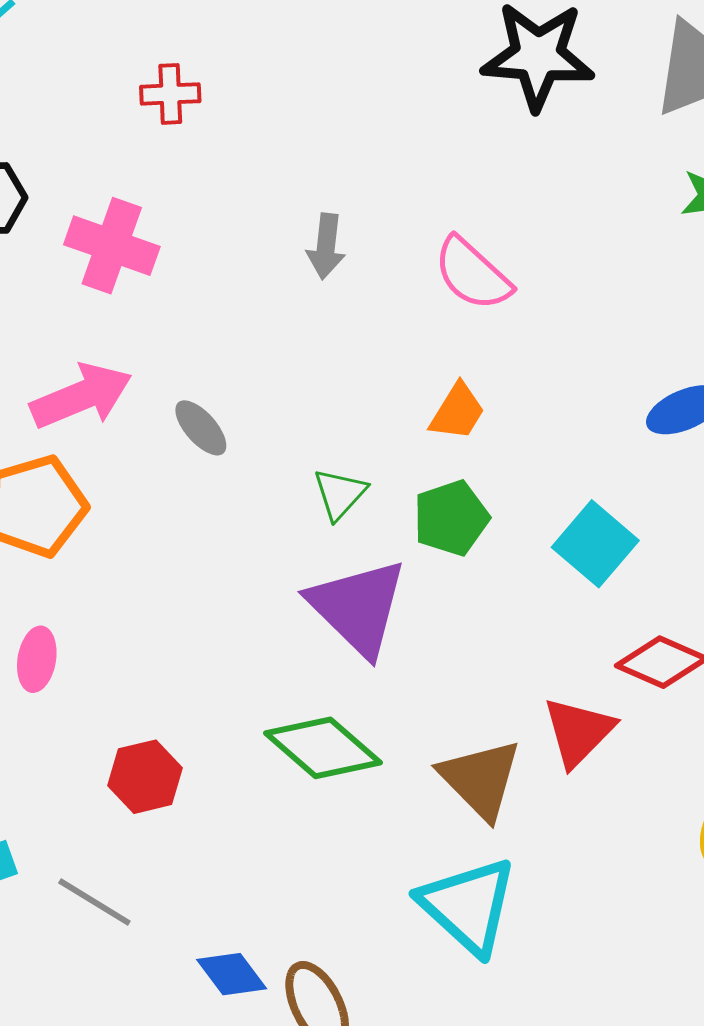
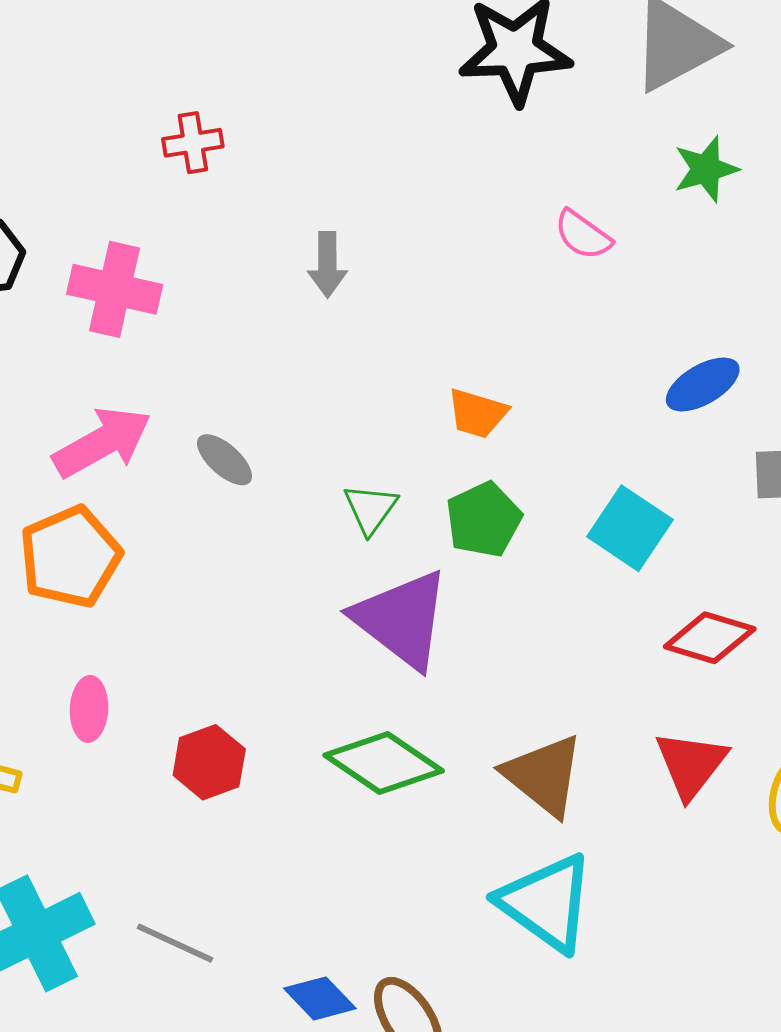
red cross: (170, 94) -> (193, 143), moved
pink semicircle: (472, 274) -> (583, 235), moved, size x0.7
orange trapezoid: (457, 412) -> (477, 413), turned 82
red triangle: (578, 732) -> (691, 764), moved
red hexagon: (145, 777) -> (209, 762), moved

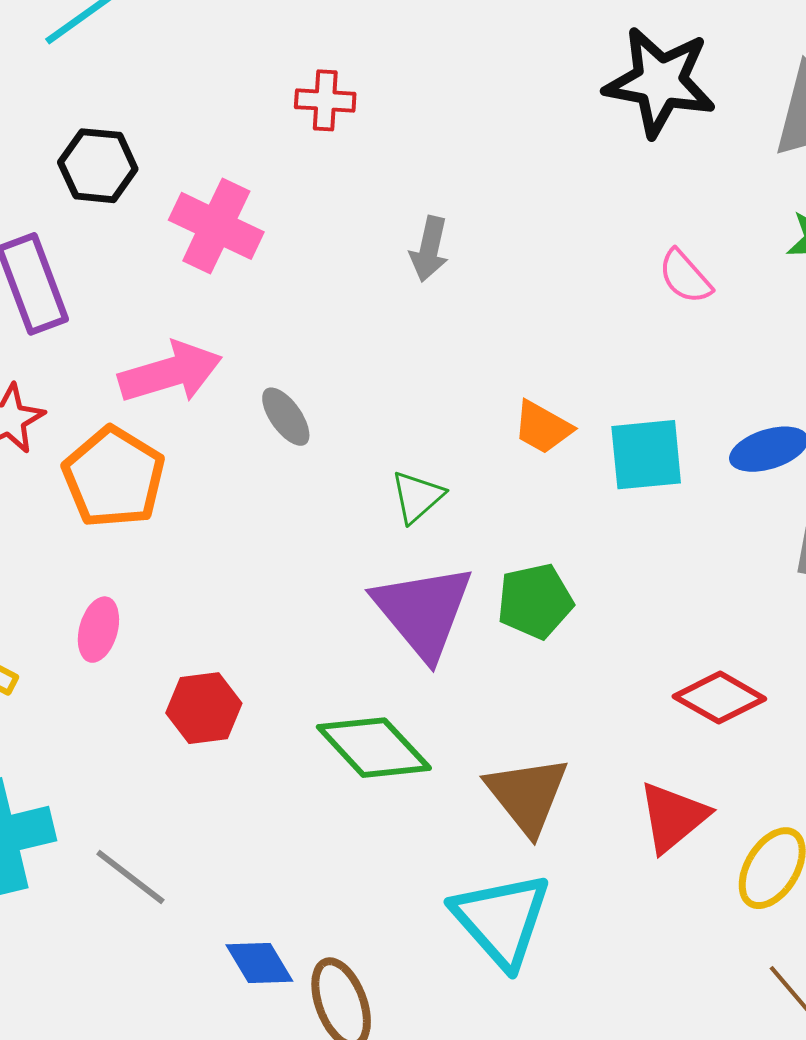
green pentagon: (484, 520) -> (535, 601), moved
cyan square: (630, 528) -> (646, 455), moved, turned 38
orange pentagon: (70, 557) -> (114, 477), turned -30

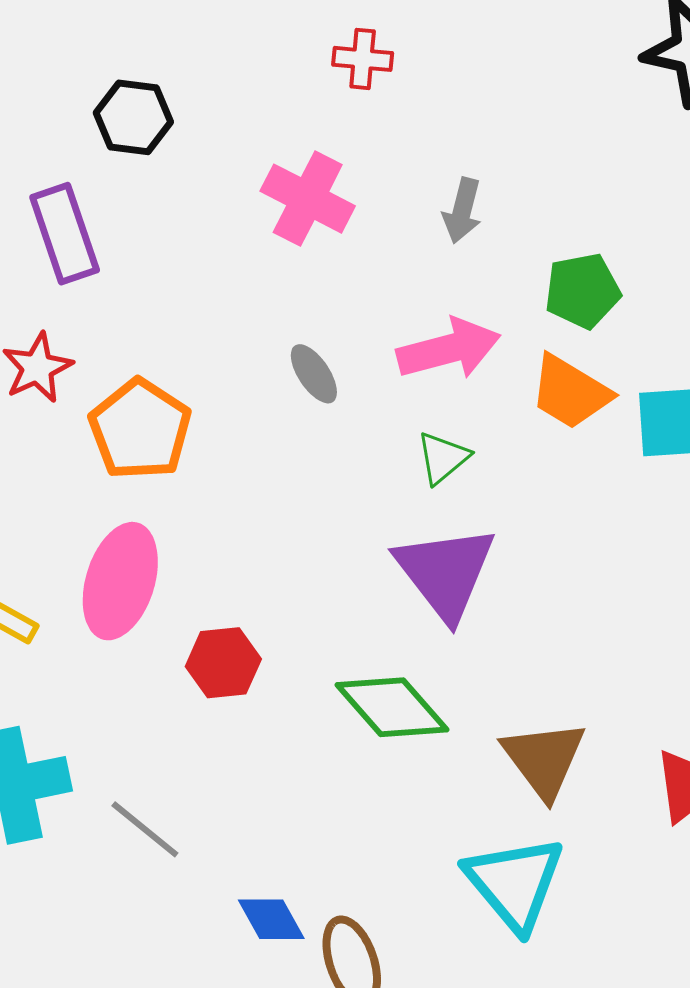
pink cross: (216, 226) -> (308, 199), moved
pink arrow: (170, 372) -> (449, 349), moved
orange trapezoid: (543, 427) -> (570, 392), size x1.4
green pentagon: (535, 601) -> (582, 291), moved
pink ellipse: (98, 630) -> (120, 581), size x1.8

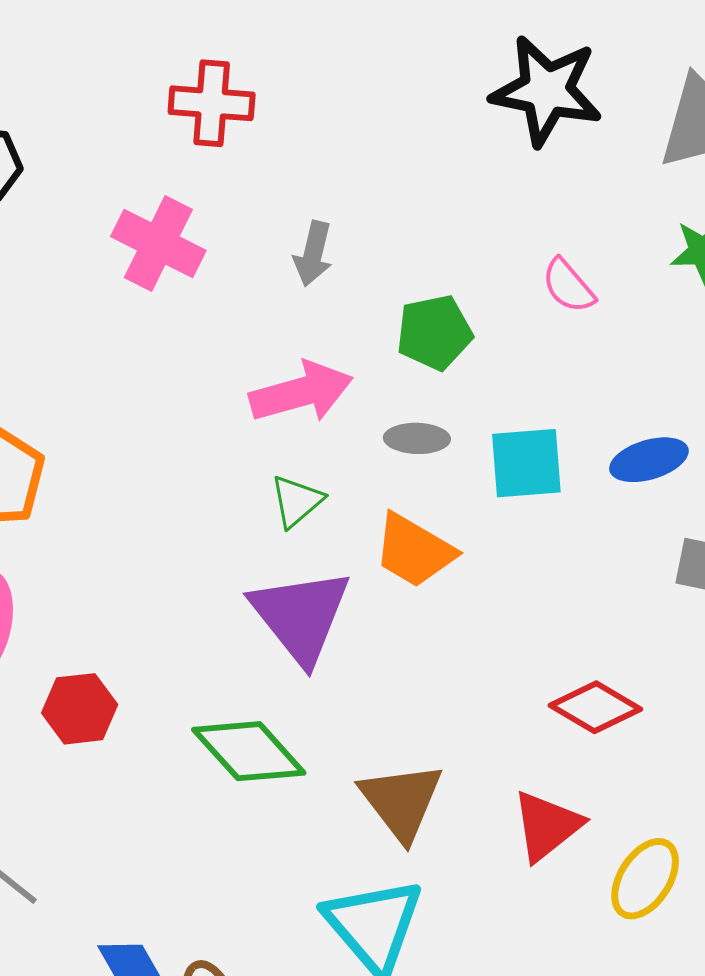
red cross: (363, 59) -> (212, 103), size x1.4
gray ellipse: (314, 374) -> (417, 438), moved, turned -54
orange trapezoid: (570, 392) -> (414, 551), moved

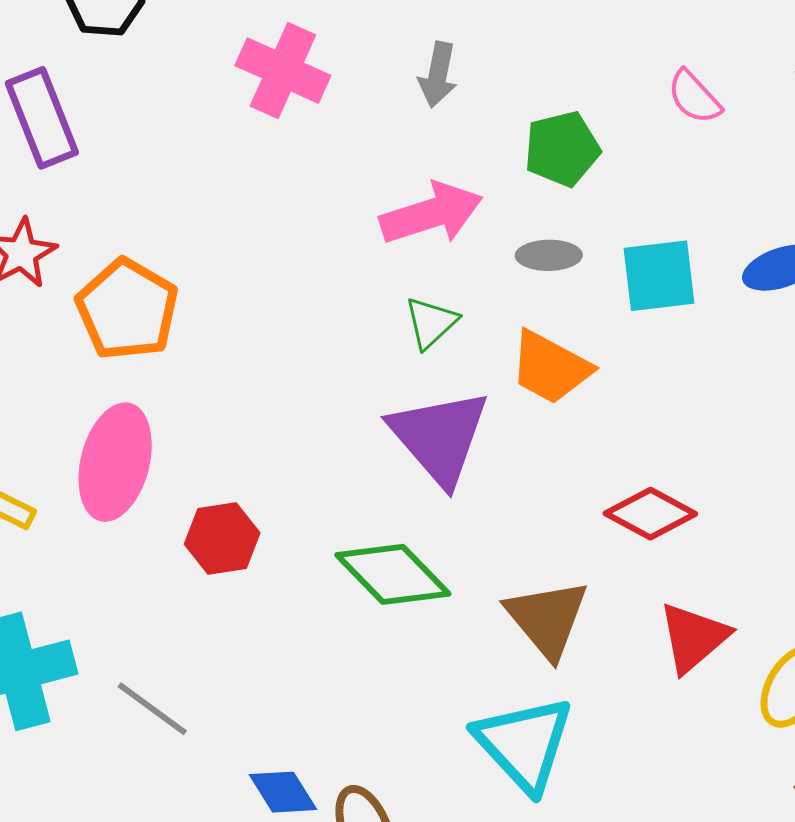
red diamond: (595, 707) -> (650, 514), moved

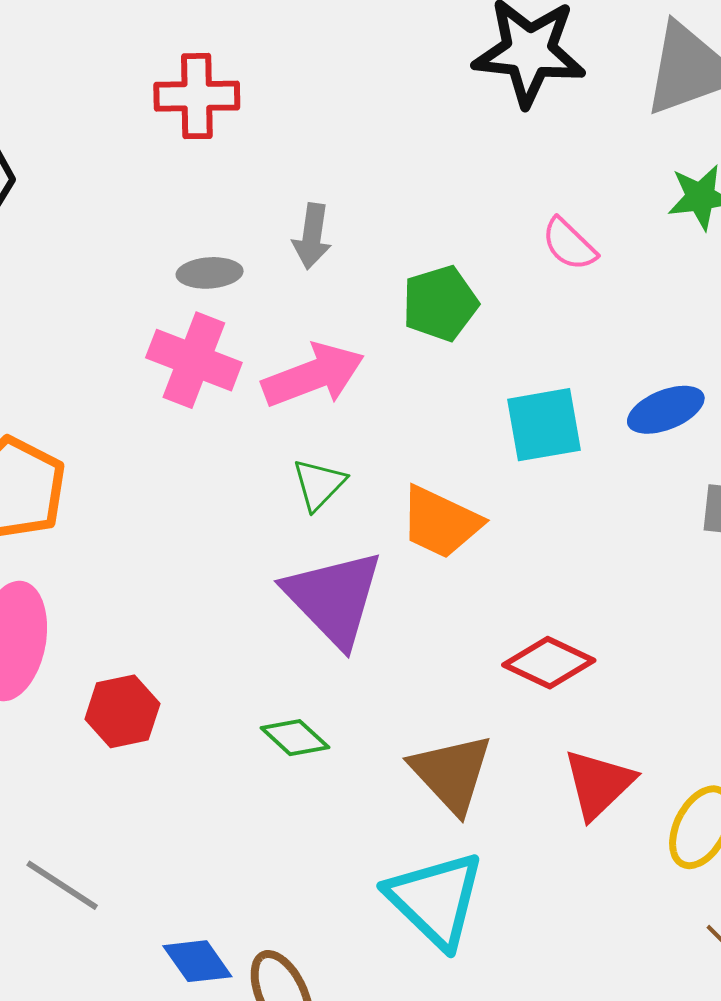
pink cross: (283, 71) -> (194, 360), moved
gray ellipse: (549, 255) -> (210, 273), moved
green diamond: (393, 574) -> (295, 738), size x0.6

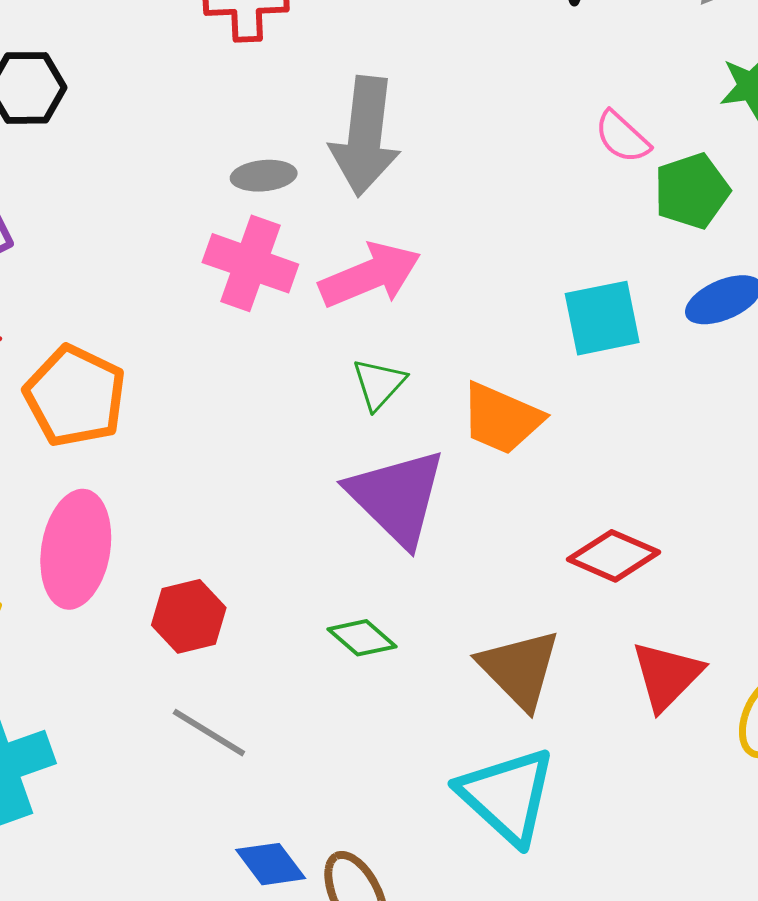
gray arrow: (312, 236) -> (365, 136), size x1.8
green pentagon: (440, 303) -> (692, 191), moved
gray line: (62, 885) -> (209, 733), moved

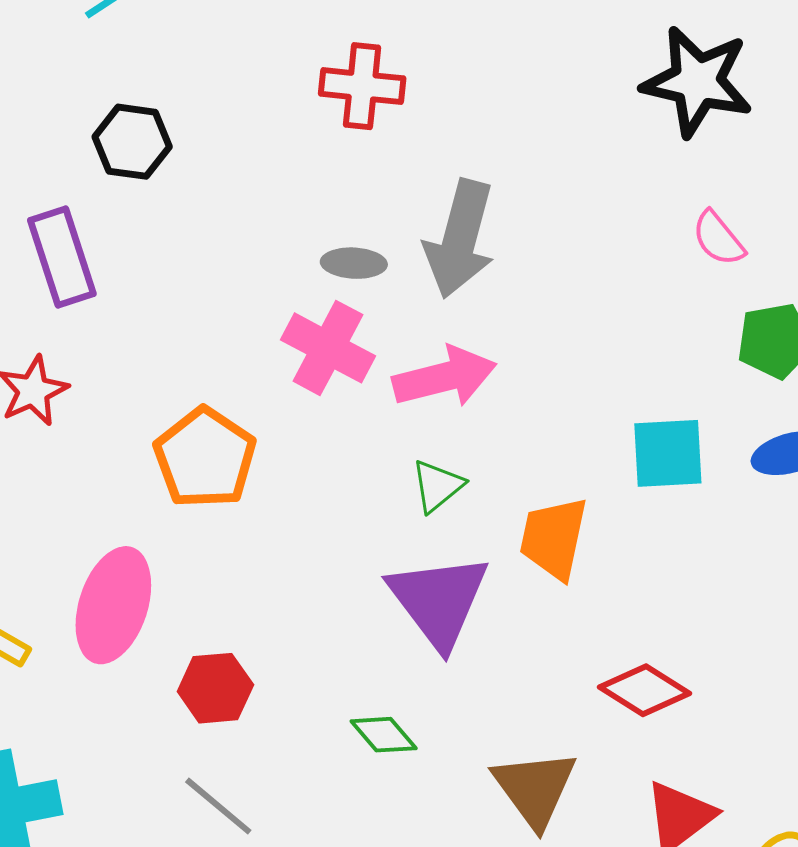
pink semicircle: (622, 137) -> (718, 238), moved
orange pentagon: (75, 396) -> (205, 458), moved
orange trapezoid: (501, 419) -> (554, 538), turned 70

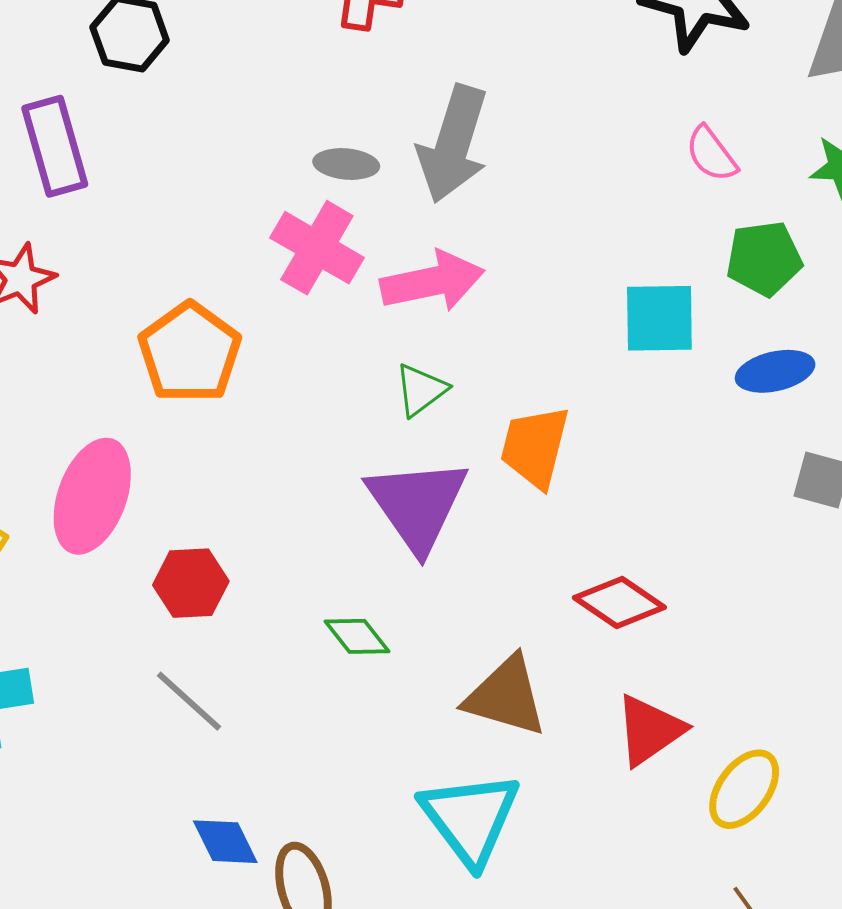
cyan square: (668, 453) -> (659, 318), moved
brown triangle: (535, 789) -> (506, 696), turned -40

